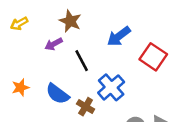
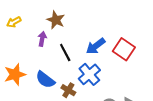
blue arrow: (119, 36) -> (96, 46), moved
purple arrow: (54, 44) -> (42, 39), turned 128
orange star: (20, 87) -> (15, 74), size x1.5

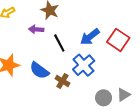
purple arrow: (42, 39) -> (36, 29), turned -96

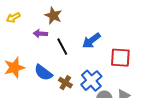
red square: (118, 40) -> (120, 58), moved, turned -30
blue cross: (84, 65) -> (91, 81), moved

